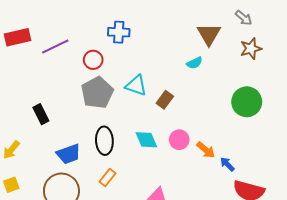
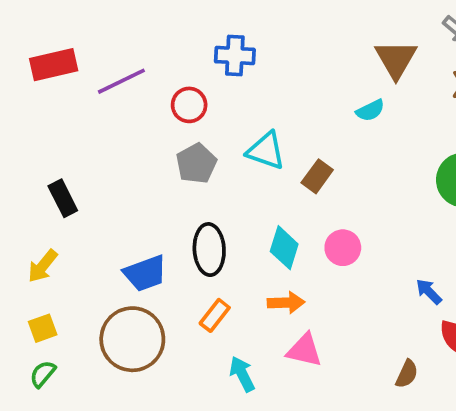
gray pentagon: (97, 93) -> (196, 163), size x0.7
black rectangle: (41, 114) -> (63, 198), moved
cyan diamond: (146, 140) -> (284, 248), turned 40
orange arrow: (206, 150) -> (286, 303), moved, turned -42

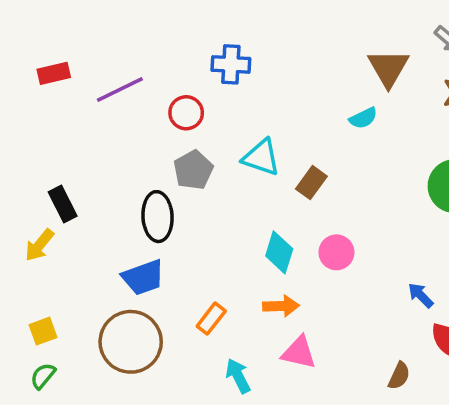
red rectangle: (54, 65) -> (54, 73), size x0.7
black ellipse: (209, 250) -> (157, 217), moved
yellow arrow: (43, 266) -> (39, 245), moved

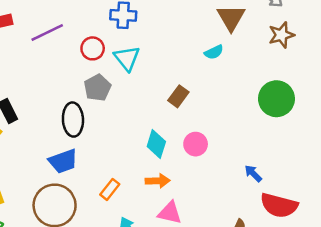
cyan triangle: (261, 157) -> (127, 58), moved, turned 32

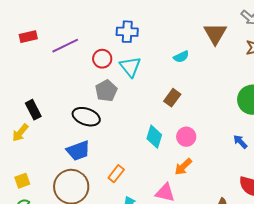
cyan semicircle: (214, 52) -> (181, 57), moved
black ellipse: (73, 120) -> (86, 117), turned -68
blue arrow: (253, 174) -> (240, 142), moved
orange arrow: (158, 181) -> (183, 167), moved, turned 138

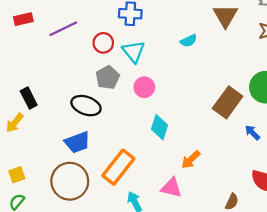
brown rectangle: (172, 98) -> (228, 102), moved, size x1.6
pink circle: (186, 137) -> (144, 87), moved
orange rectangle: (116, 174) -> (118, 167), size x1.8

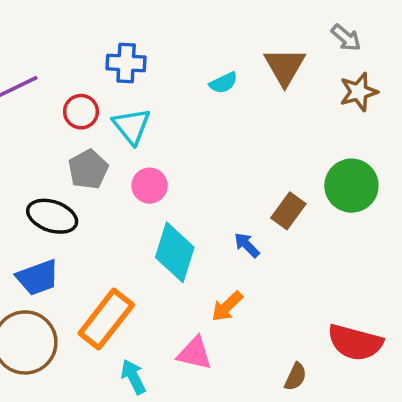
cyan semicircle: (189, 41) -> (223, 83), moved
brown rectangle: (228, 102) -> (288, 211), size x0.7
cyan diamond: (159, 127) -> (175, 252), size x1.4
blue arrow: (252, 133) -> (247, 245), moved

